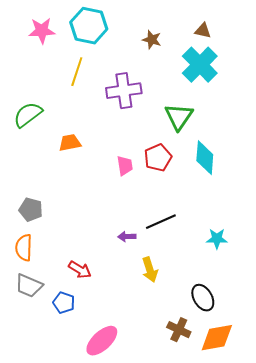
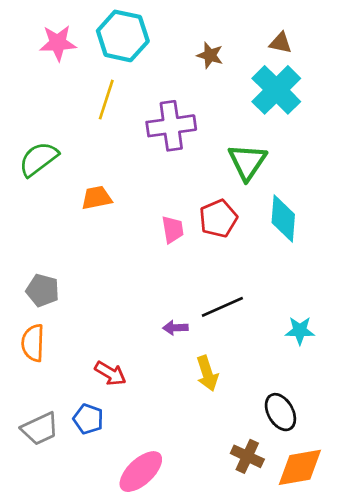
gray trapezoid: (29, 286) -> (40, 429), moved, turned -48

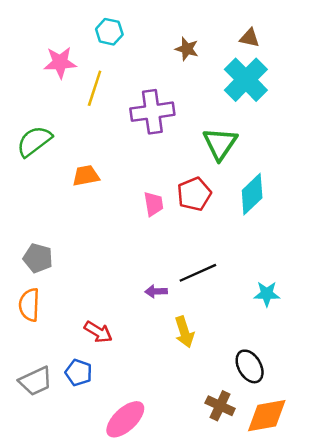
cyan hexagon: (123, 36) -> (109, 32), size x0.6
pink star: (58, 43) -> (60, 62), moved
cyan diamond: (283, 218) -> (252, 194), turned 42

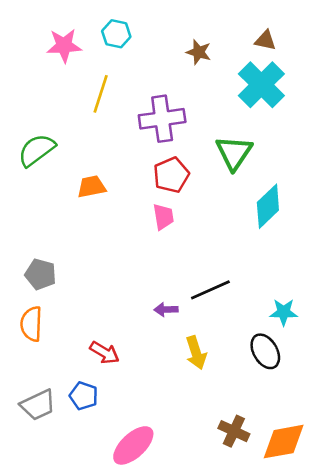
pink star: (60, 62) -> (64, 46), moved
red pentagon: (194, 194) -> (171, 175), moved
black ellipse: (250, 366) -> (265, 351), moved

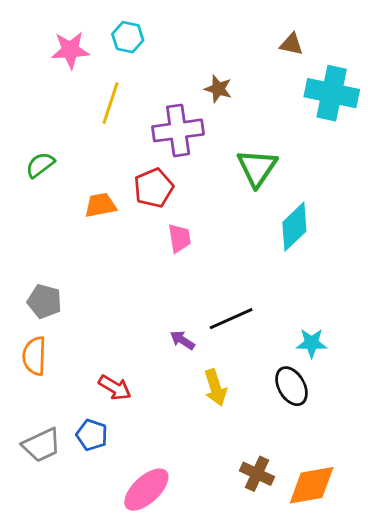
brown star: (199, 52) -> (218, 89), moved
cyan cross: (261, 85) -> (332, 93), moved, turned -33
green semicircle: (37, 150) -> (40, 165), size x0.7
red pentagon: (171, 175) -> (154, 188), moved
purple arrow: (166, 310) -> (182, 340), turned 35

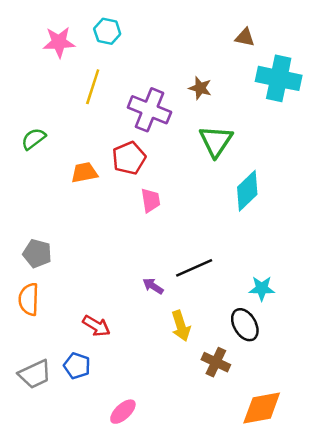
brown star: (218, 89) -> (200, 88), moved
purple cross: (178, 130) -> (149, 110), turned 30
brown cross: (257, 474) -> (216, 362), moved
pink ellipse: (146, 490) -> (123, 412), size x0.7

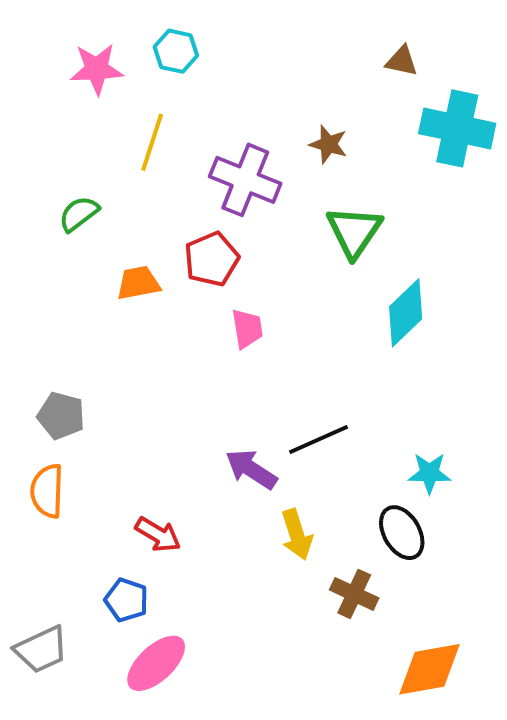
green semicircle: (34, 139) -> (79, 214), moved
purple arrow: (153, 286) -> (251, 469), size x1.5
gray trapezoid: (35, 374) -> (41, 649), moved
pink ellipse: (123, 412) -> (156, 663), moved, size x1.4

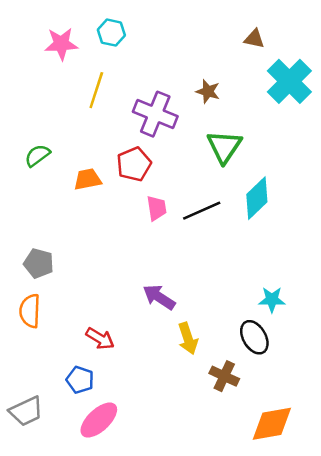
cyan cross: (457, 128) -> (289, 81), turned 33
green semicircle: (79, 214) -> (37, 155), moved
black line: (319, 439) -> (202, 211), moved

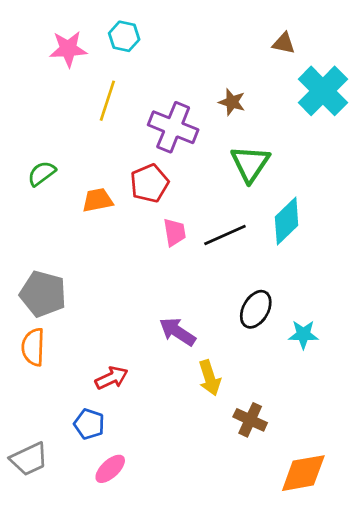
gray pentagon: (39, 263) -> (43, 294), size x1.4
black ellipse: (254, 337) -> (256, 309), moved, turned 60
red arrow: (100, 339) -> (112, 378), turned -56
pink ellipse: (99, 420) -> (110, 469), size x0.7

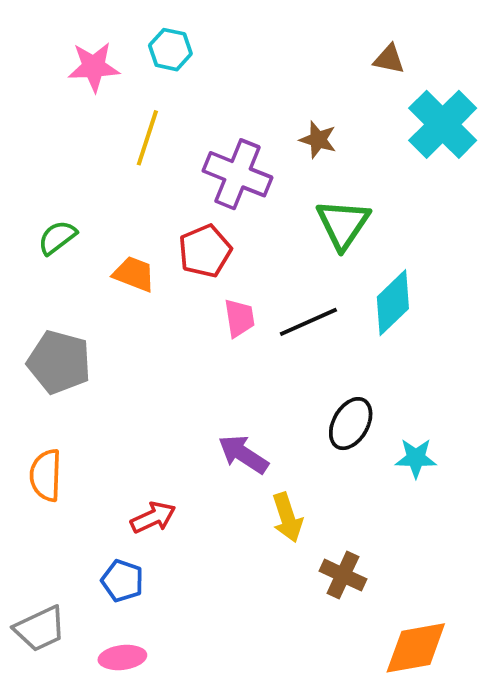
orange trapezoid: (98, 200) -> (134, 274), turned 32
gray pentagon: (43, 294) -> (59, 362), moved
pink ellipse: (110, 469) -> (122, 657), moved, turned 36

